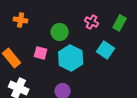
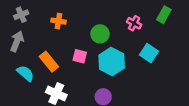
green rectangle: (120, 23) -> (164, 15), moved

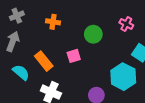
pink square: (80, 56) -> (74, 56), turned -32
cyan hexagon: (112, 62) -> (123, 77), moved

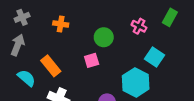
pink square: (74, 56) -> (92, 60), moved

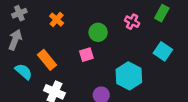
orange cross: (61, 24) -> (57, 20), turned 32
cyan square: (154, 57) -> (163, 51), moved

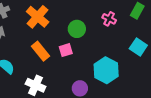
orange cross: (57, 20) -> (38, 17), size x1.6
orange rectangle: (47, 60) -> (41, 51), moved

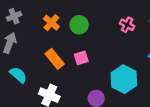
orange cross: (38, 17) -> (51, 23), size x0.7
green circle: (77, 29) -> (79, 25), moved

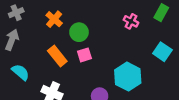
green circle: (79, 25) -> (79, 32), moved

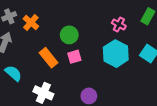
orange cross: (54, 19) -> (31, 23), moved
cyan hexagon: (128, 77) -> (116, 54), moved

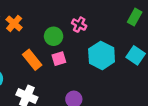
pink cross: (119, 25) -> (79, 25), moved

